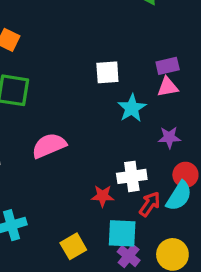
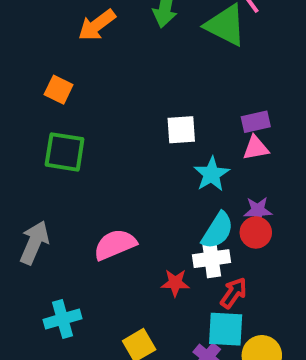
pink semicircle: (49, 146) -> (115, 245), moved
red circle: (185, 175) -> (256, 232), moved
cyan semicircle: (179, 196) -> (218, 230), moved
cyan square: (122, 233) -> (226, 329), moved

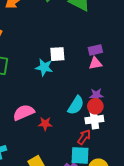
cyan star: (211, 174) -> (44, 67), moved, turned -30
white cross: (211, 259) -> (94, 120), moved
red star: (175, 283) -> (45, 124), moved

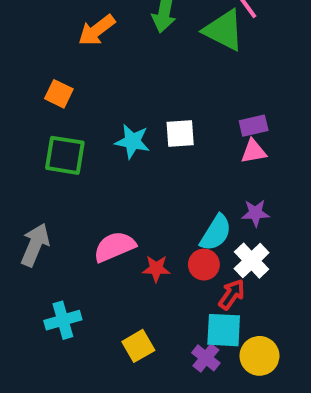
cyan star: (44, 67) -> (132, 141), moved
red circle: (95, 106) -> (204, 265), moved
white cross: (94, 120) -> (252, 261), turned -36

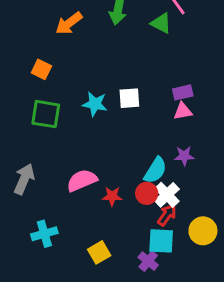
green triangle: (224, 30) -> (161, 23), size x0.7
white cross: (252, 261) -> (167, 195), moved
yellow circle: (259, 356) -> (203, 231), moved

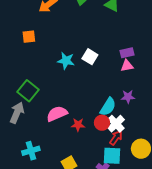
orange square: (41, 69) -> (29, 37), turned -32
white square: (129, 98) -> (90, 57), turned 35
green square: (46, 114) -> (28, 91), moved, turned 30

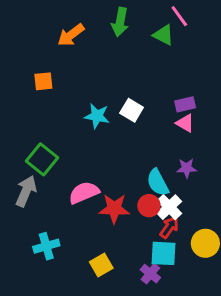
pink triangle: (127, 66) -> (185, 123), turned 40
cyan semicircle: (108, 107) -> (158, 183), turned 120
red star: (78, 125) -> (114, 209), size x1.5

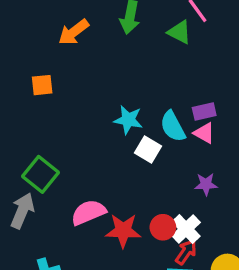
white square: (132, 110) -> (148, 150), moved
cyan star: (97, 116) -> (128, 120), moved
cyan semicircle: (158, 183) -> (173, 126), moved

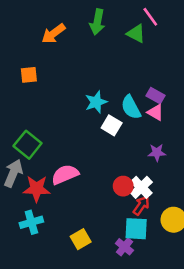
purple rectangle: (204, 112) -> (155, 96), turned 42
cyan star: (128, 120) -> (96, 102), turned -30
red star: (123, 231) -> (37, 189), moved

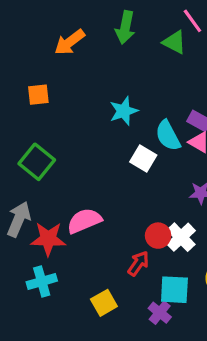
cyan star: (96, 102) -> (124, 111), moved
green square: (28, 145) -> (37, 162), moved
red arrow: (141, 205) -> (138, 263), moved

